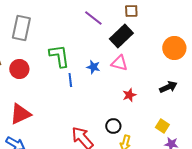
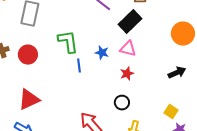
red star: (129, 95) -> (127, 74), moved
black circle: (113, 126) -> (122, 103), moved

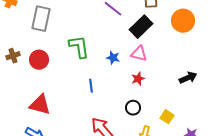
orange circle: (183, 34) -> (183, 21), moved
blue line: (79, 66) -> (91, 86), moved
red triangle: (29, 100) -> (40, 105), turned 40
yellow square: (171, 112) -> (167, 117), moved

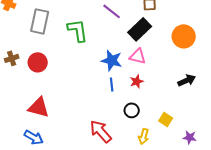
orange circle: (183, 21) -> (184, 36), moved
green L-shape: (79, 47) -> (78, 30), moved
blue star: (113, 58) -> (112, 60), size x1.5
blue line: (91, 86) -> (112, 84), moved

